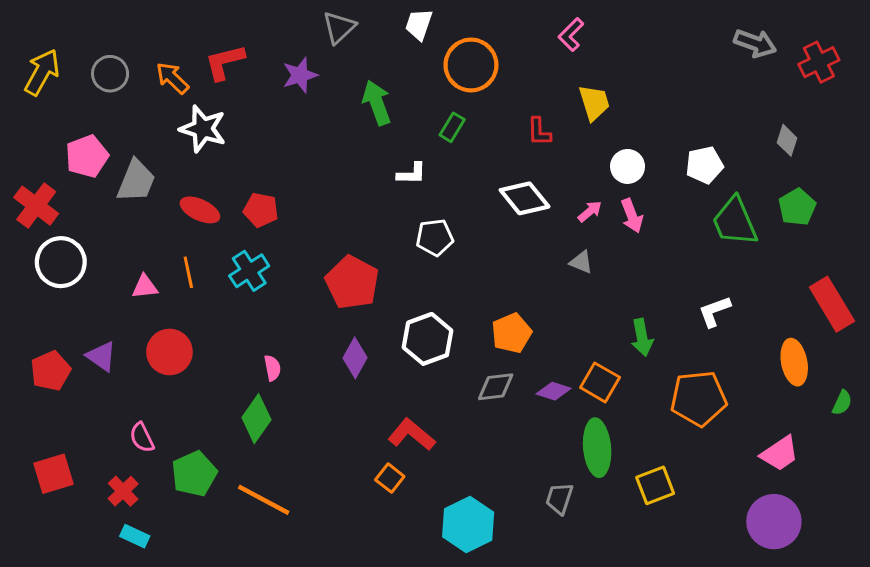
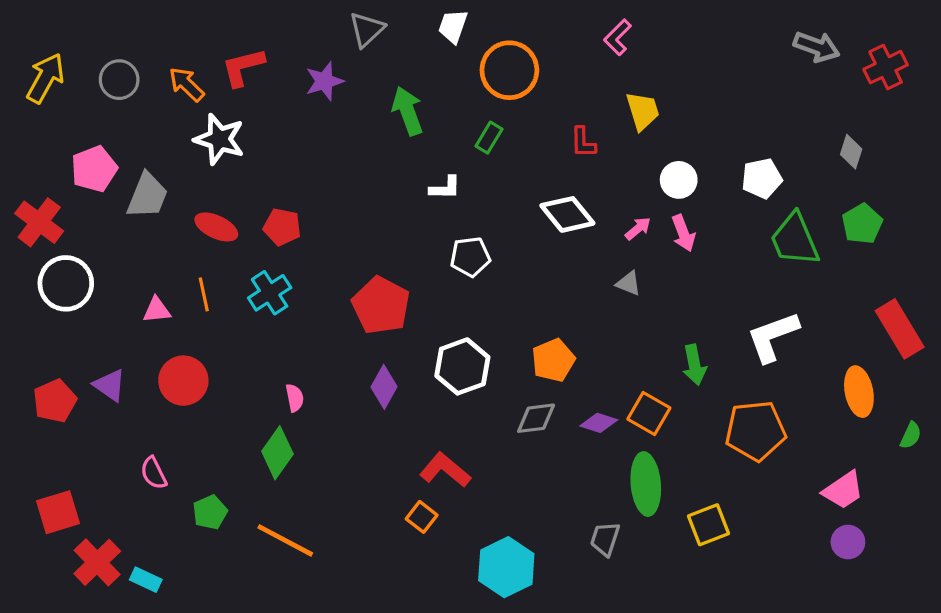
white L-shape: (714, 311) -> (773, 337), size x1.5
green pentagon: (194, 474) -> (210, 512), size x0.7
red cross: (123, 491) -> (97, 562), moved, size x1.4
purple circle: (774, 522) -> (848, 542), moved, size x0.6

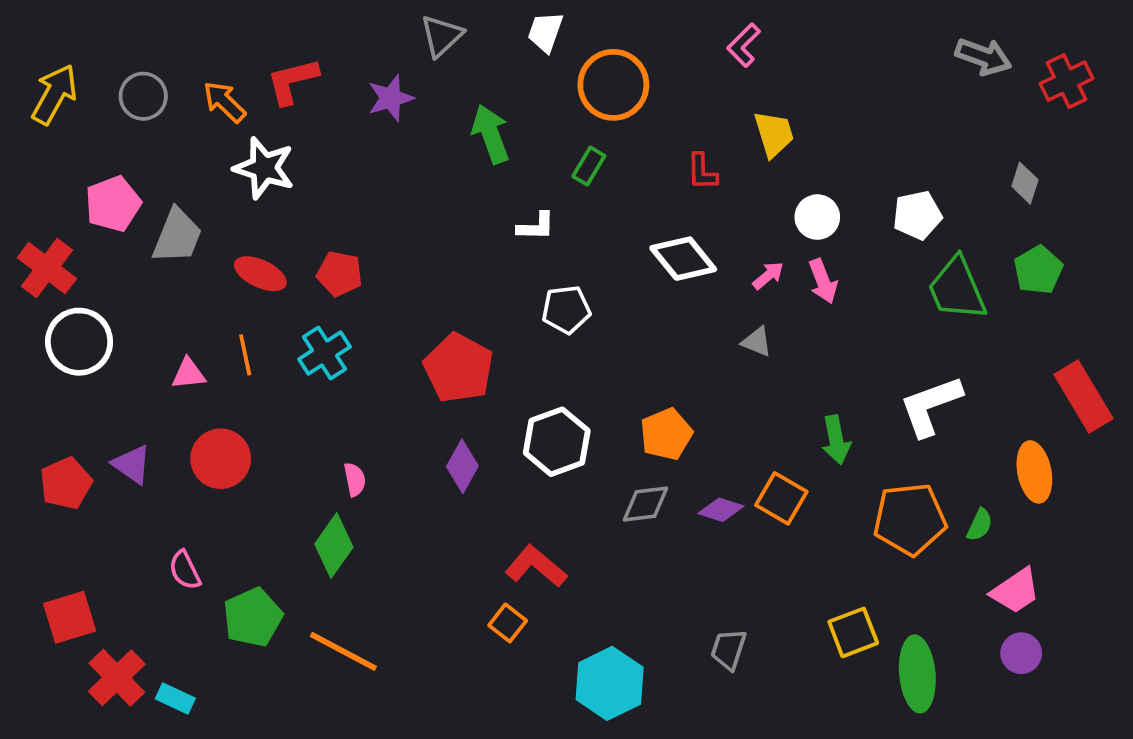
green semicircle: (911, 435) -> (980, 525), moved
green ellipse: (646, 484) -> (917, 674), moved
green pentagon: (210, 512) -> (253, 617), size x1.4

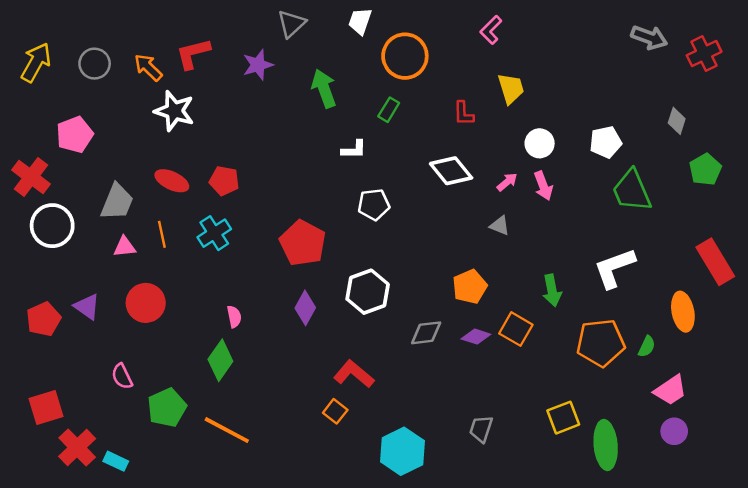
gray trapezoid: (177, 236) -> (117, 202), moved
green pentagon: (1038, 270) -> (705, 170), moved
orange pentagon: (666, 434) -> (470, 287), moved

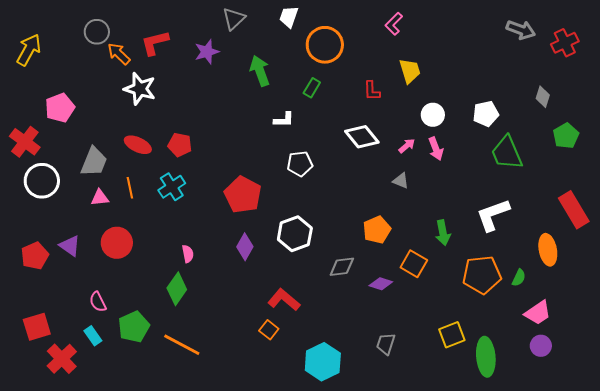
gray circle: (95, 64) -> (97, 32), moved
purple diamond: (476, 337) -> (381, 284), moved
cyan rectangle: (116, 461) -> (93, 336), moved, turned 30

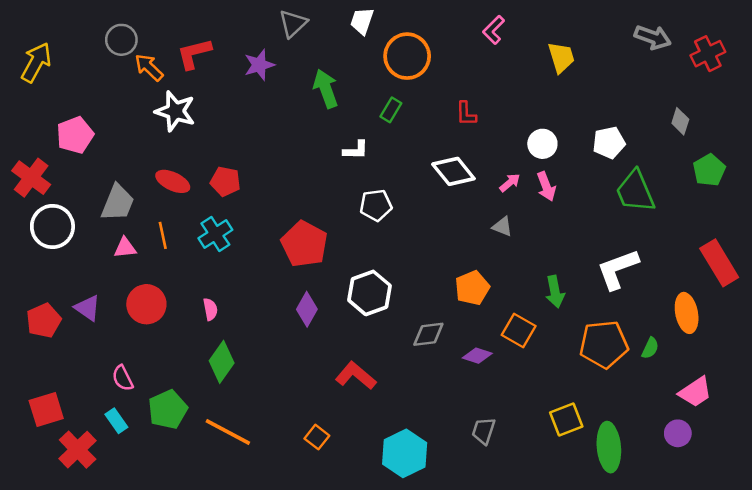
yellow trapezoid: (410, 71) -> (561, 57), moved
pink semicircle: (188, 254) -> (210, 309), moved
pink trapezoid: (538, 313) -> (695, 392), moved
orange square: (269, 330) -> (317, 437), moved

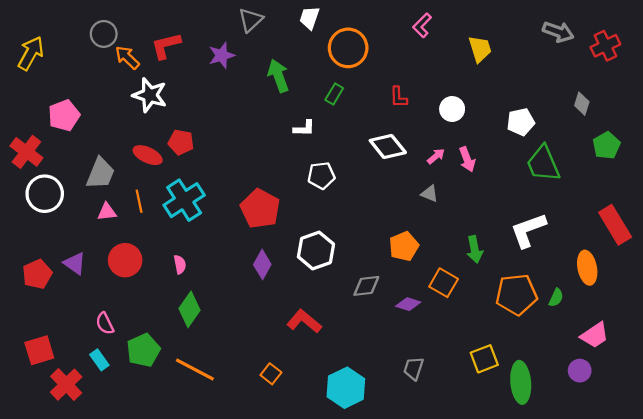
white circle: (542, 144) -> (452, 109), moved
red pentagon: (225, 181) -> (181, 142), moved
cyan cross: (215, 234) -> (184, 200), size x1.4

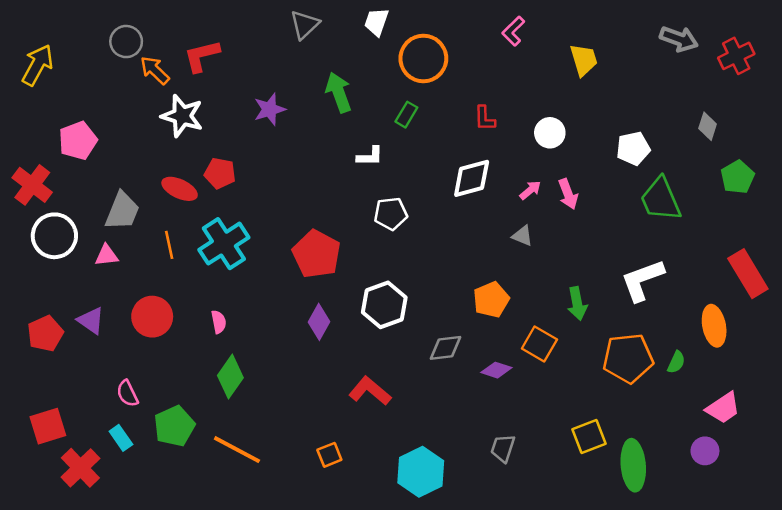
purple star: (222, 55) -> (270, 109), moved
white diamond: (388, 147) -> (472, 178), turned -66
pink triangle: (107, 212) -> (107, 255), moved
orange square: (271, 374) -> (329, 455), turned 30

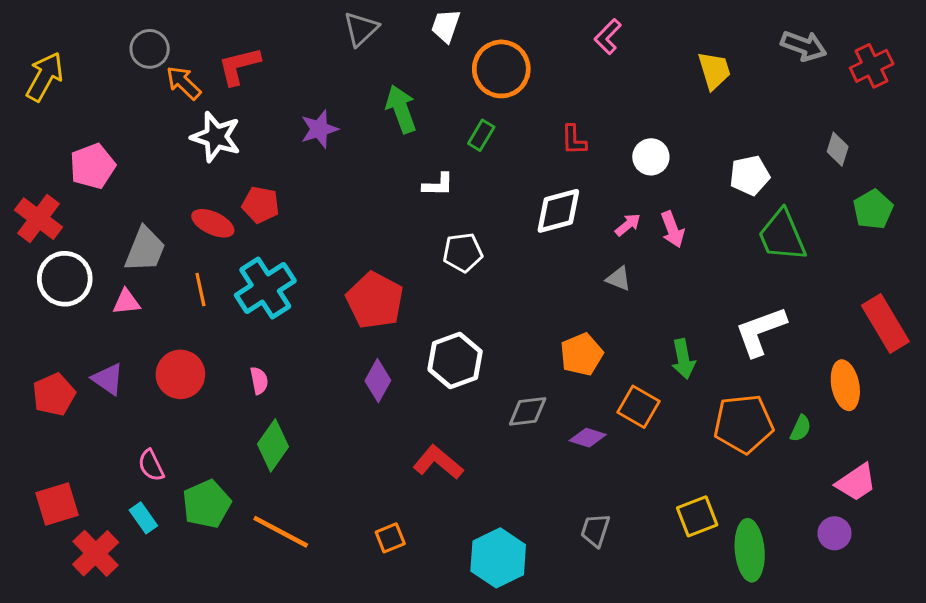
yellow trapezoid: (584, 60) -> (714, 70), moved

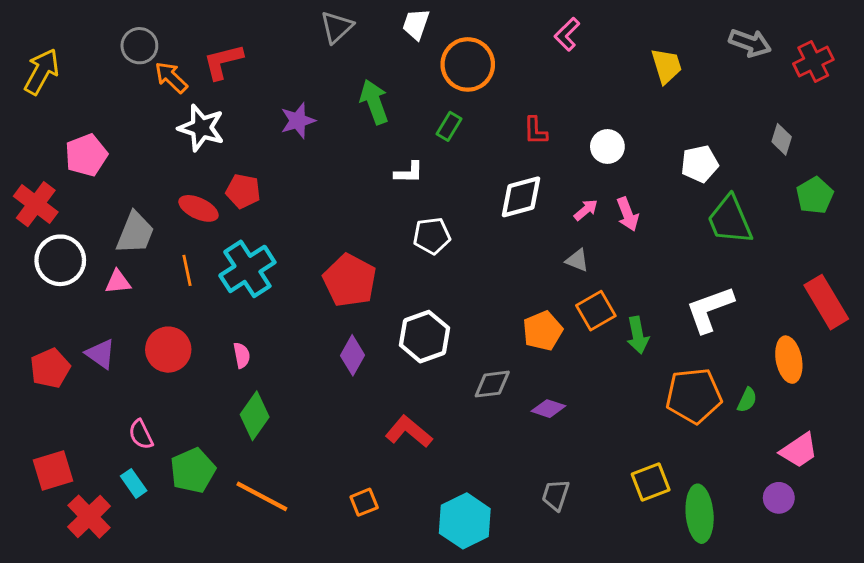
orange square: (639, 407) -> (596, 311), moved, turned 30

